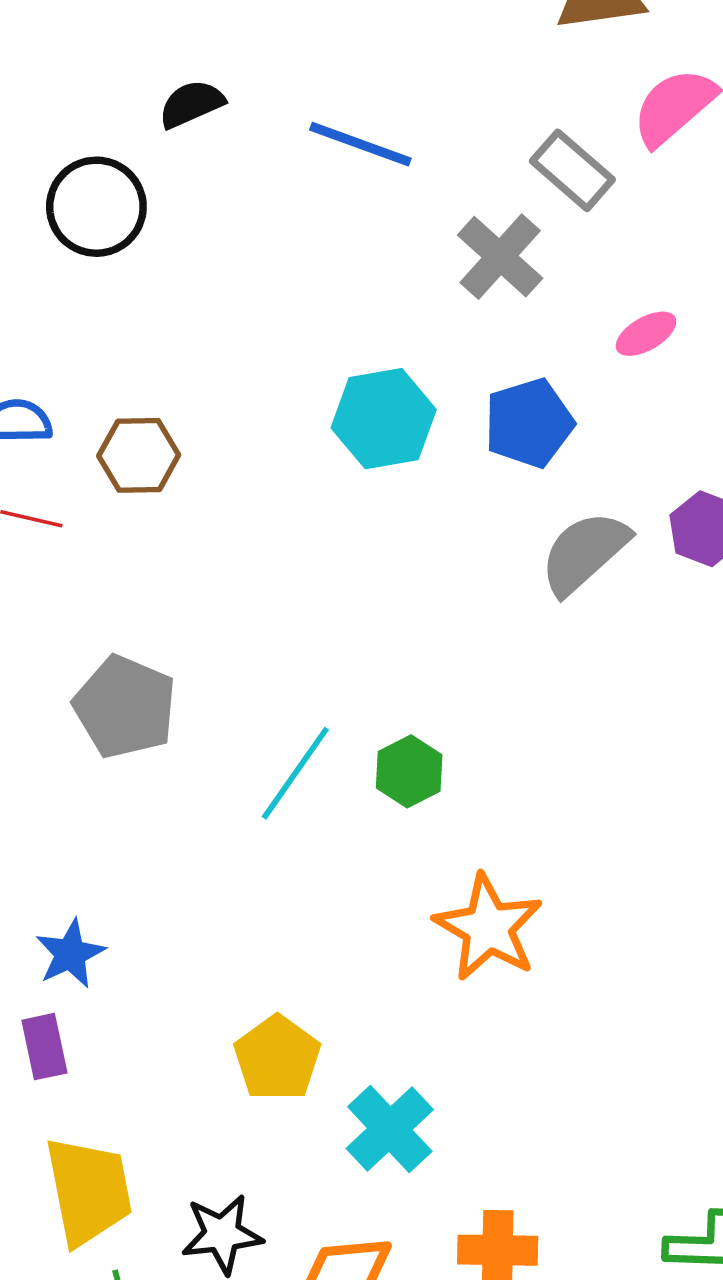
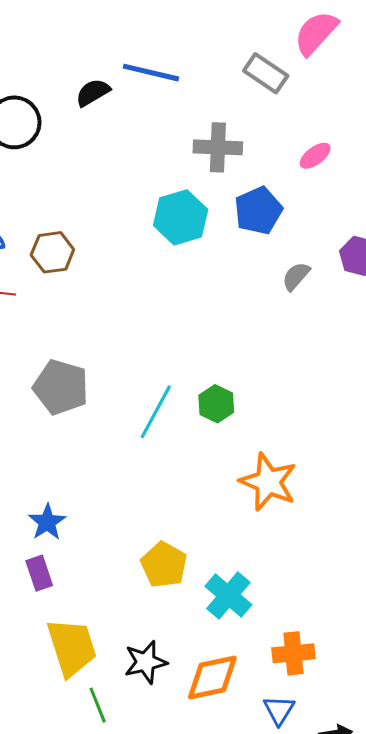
black semicircle: (191, 104) -> (93, 92), moved
gray cross: (500, 257) -> (218, 147), moved, turned -33
gray semicircle: (584, 553) -> (296, 276), size x0.6

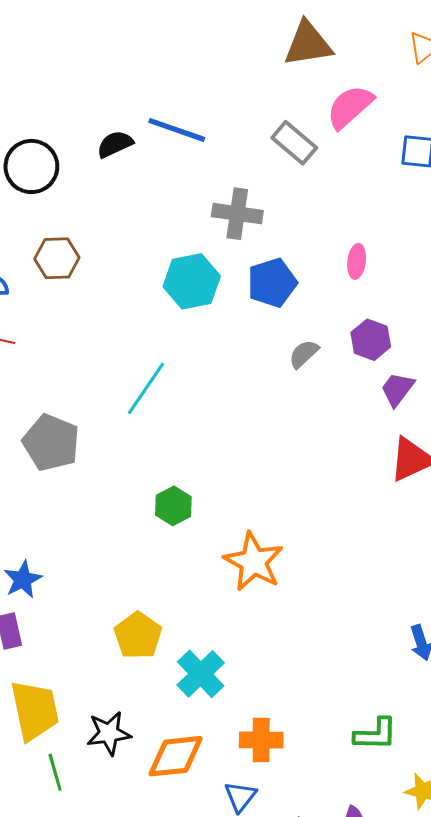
pink ellipse: (315, 156) -> (357, 261), moved, turned -52
brown hexagon: (52, 252) -> (57, 258), moved
green hexagon: (216, 404) -> (173, 506), moved
cyan line: (156, 412) -> (146, 388), moved

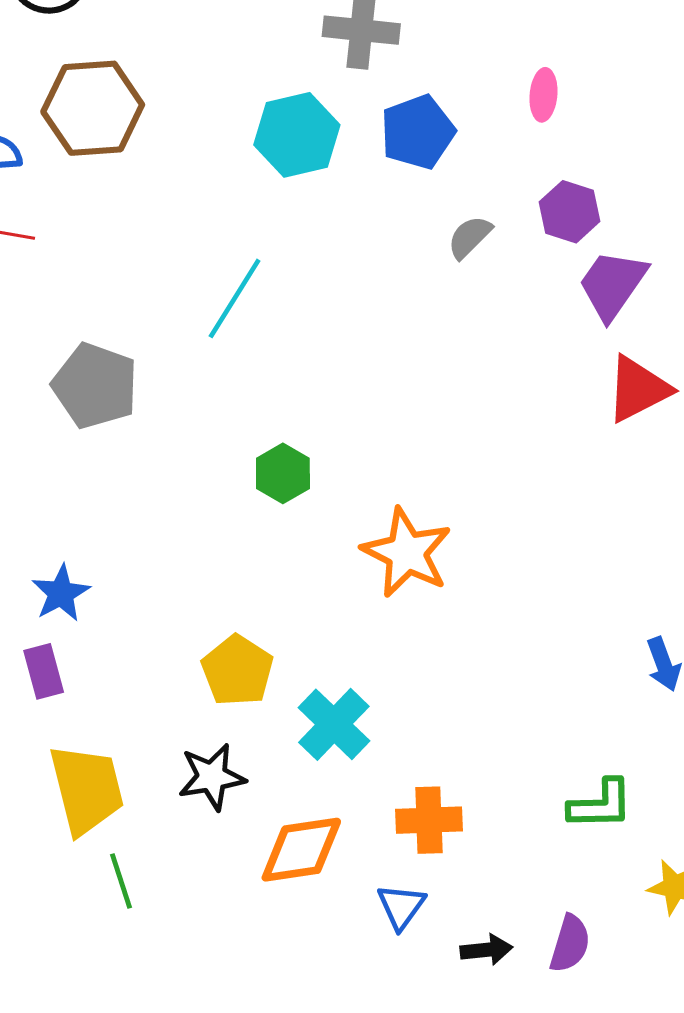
brown hexagon: (57, 258) -> (93, 108), size x1.5
purple trapezoid: (397, 389) -> (612, 285), size x1.4
black star: (109, 733) -> (212, 777), moved

